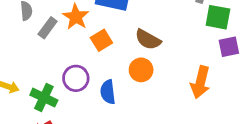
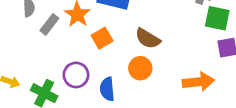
orange arrow: (200, 82) -> (198, 82), turned -112

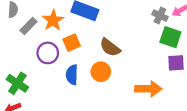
purple circle: (76, 75) -> (48, 53), moved
blue semicircle: (107, 89) -> (72, 75), moved

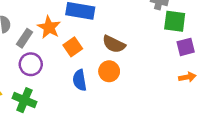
purple circle: (48, 53) -> (31, 64), moved
orange arrow: (148, 89) -> (187, 77), moved, size x0.6

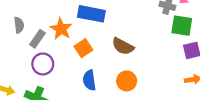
orange circle: (109, 71) -> (127, 81), moved

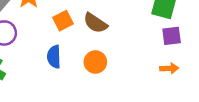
orange square: (83, 48) -> (63, 21), moved

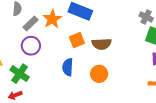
brown semicircle: (95, 23) -> (102, 44), turned -42

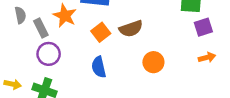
gray rectangle: (31, 24) -> (41, 28), turned -56
orange circle: (99, 74) -> (153, 62), moved

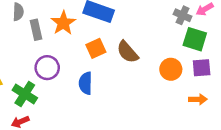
brown semicircle: (131, 29) -> (127, 52), turned 55
purple circle: (49, 54) -> (47, 68), moved
orange circle: (153, 62) -> (171, 69), moved

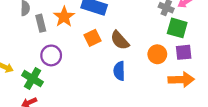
blue semicircle: (86, 83) -> (119, 71), moved
orange arrow: (198, 99) -> (181, 80), size x1.6

